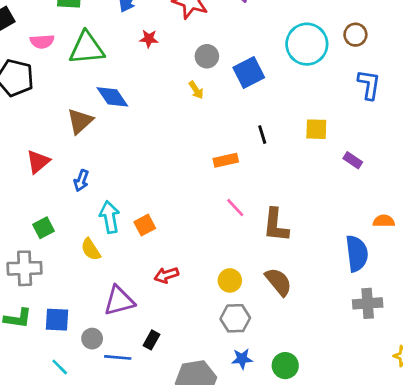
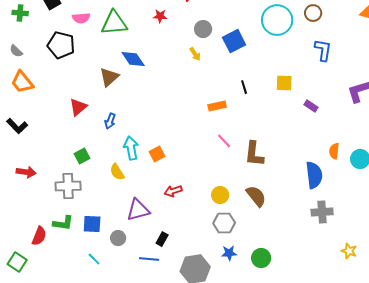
orange semicircle: (384, 221) -> (334, 151), turned -84
blue line: (118, 357) -> (149, 259), moved

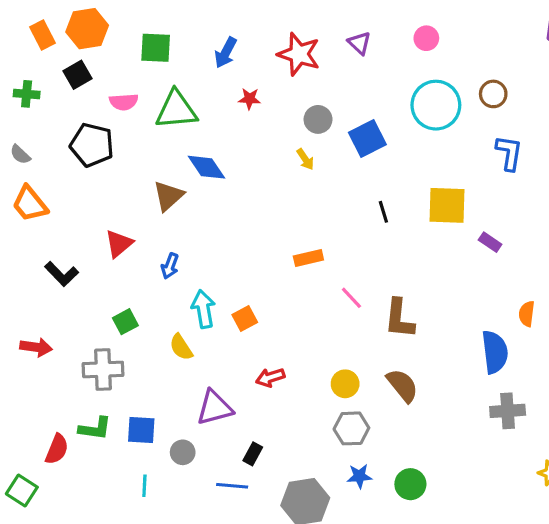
yellow square: (284, 83) -> (447, 205), size x1.5
orange rectangle: (217, 106) -> (308, 258), moved
black L-shape: (17, 126) -> (62, 274), moved
cyan line: (94, 259) -> (144, 486), turned 48

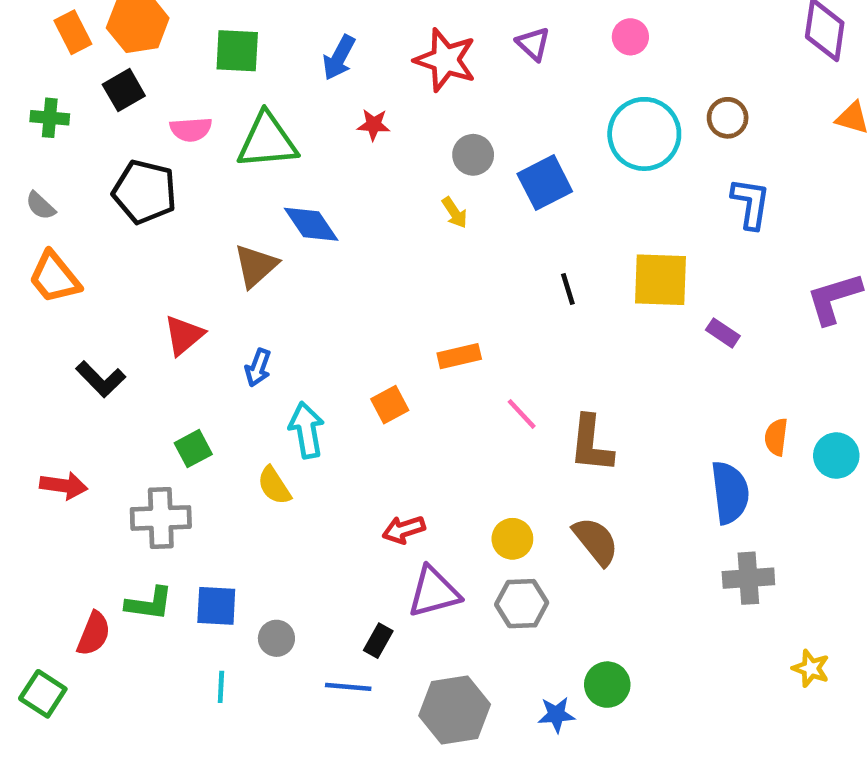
orange square: (245, 319) -> (390, 405), moved
purple triangle: (215, 408) -> (434, 592), moved
blue star: (359, 476) -> (556, 715), moved

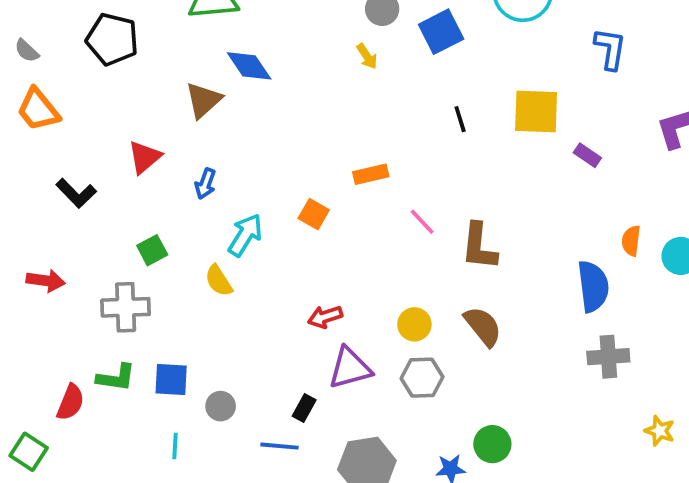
orange square: (390, 405) -> (314, 214), turned -32
cyan arrow: (307, 430) -> (245, 235), turned 42

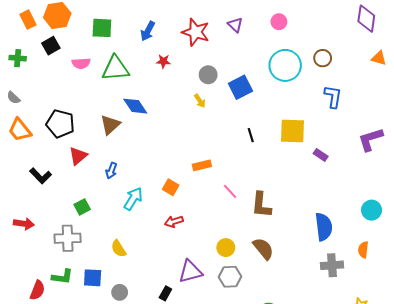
black pentagon: (112, 39) -> (60, 124), moved
orange semicircle: (631, 241) -> (363, 250), moved
yellow semicircle: (219, 281) -> (119, 249), moved
red arrow: (325, 317) -> (174, 222), moved

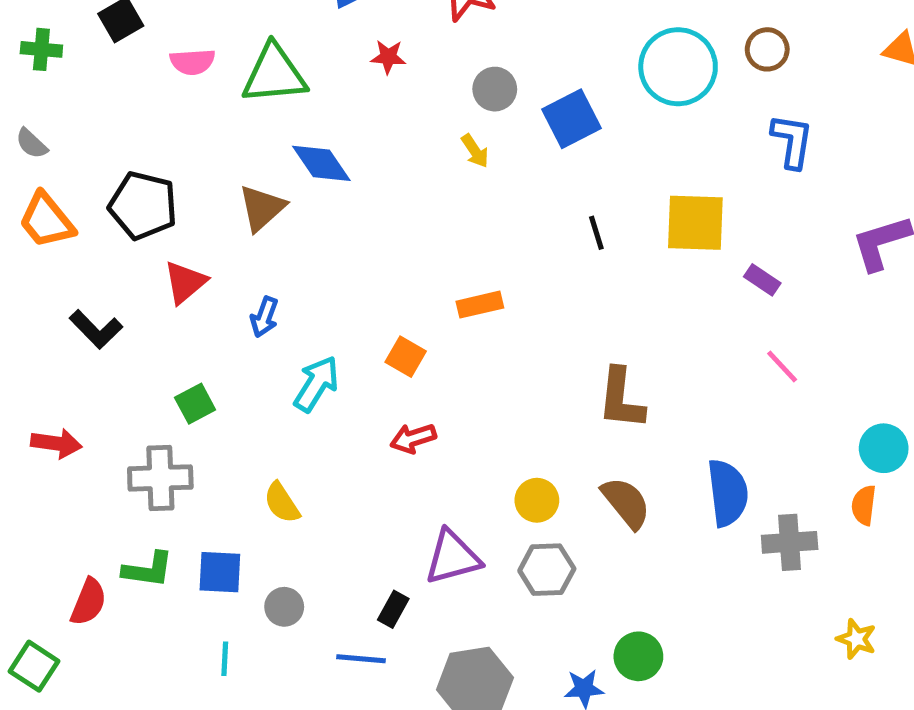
pink line: (230, 191) -> (782, 366), moved
cyan circle: (372, 210) -> (884, 448), moved
blue semicircle: (324, 227) -> (728, 493), moved

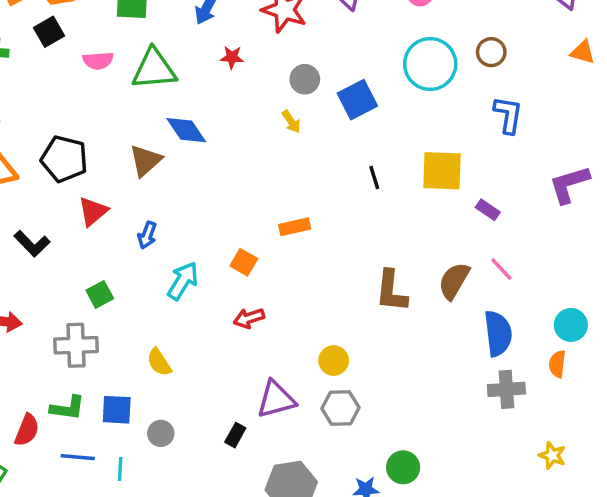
blue semicircle: (728, 493) -> (498, 333), moved
brown semicircle: (626, 503) -> (454, 281), moved, turned -111
blue line: (361, 659) -> (78, 457), moved

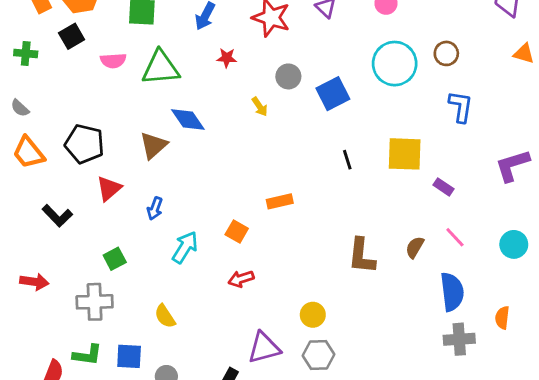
yellow arrow: (291, 122) -> (260, 107), moved
brown semicircle: (454, 281) -> (415, 247), size x0.7
cyan circle: (571, 325) -> (514, 244), moved

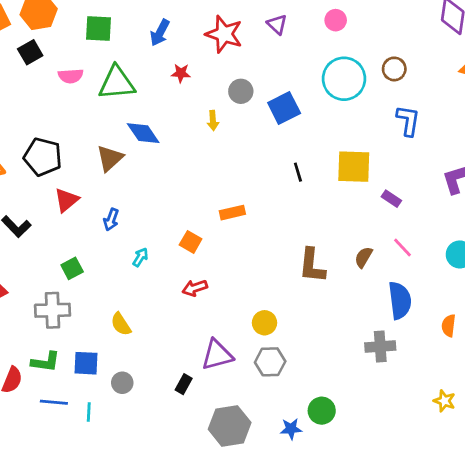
yellow arrow: (260, 107) -> (213, 121), turned 30
cyan arrow: (185, 247) -> (140, 257), size x0.6
gray cross: (459, 339) -> (380, 346), moved

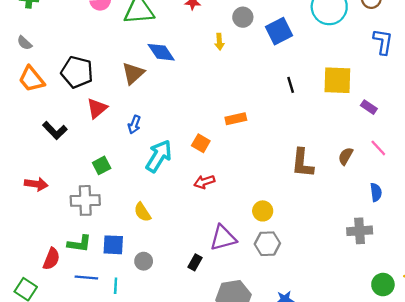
cyan arrow: (140, 257) -> (159, 156), size x2.0
blue semicircle: (400, 300) -> (376, 192), size x0.6
green circle: (322, 411) -> (383, 285), moved

